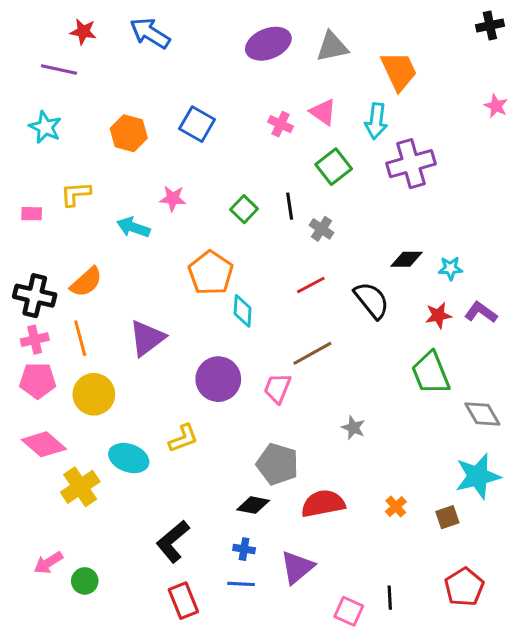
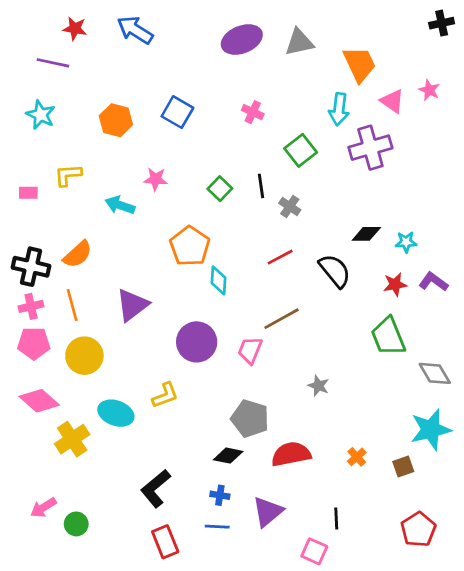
pink star: (496, 106) -> (429, 90), moved
pink triangle: (323, 112) -> (392, 101), moved
black line: (390, 598) -> (336, 518), moved

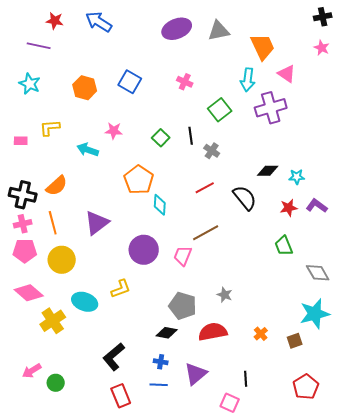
pink star: (429, 90) -> (322, 48), moved
green trapezoid: (388, 336) -> (284, 246), size x0.7
gray star: (318, 386) -> (225, 295), moved

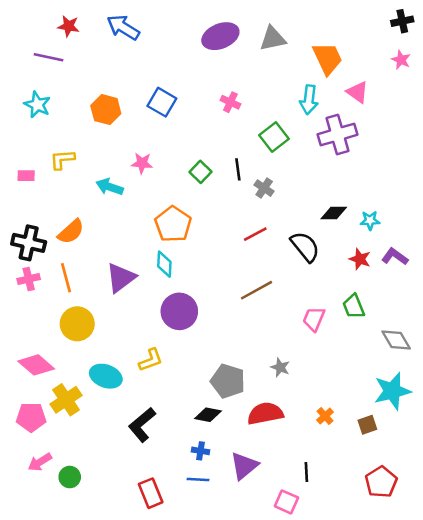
cyan diamond: (160, 205) -> (164, 264), moved
red star: (289, 208) -> (360, 259), turned 30
pink pentagon: (25, 251) -> (31, 417), moved
pink trapezoid: (183, 256) -> (314, 319), moved
black L-shape: (114, 357) -> (142, 425), moved

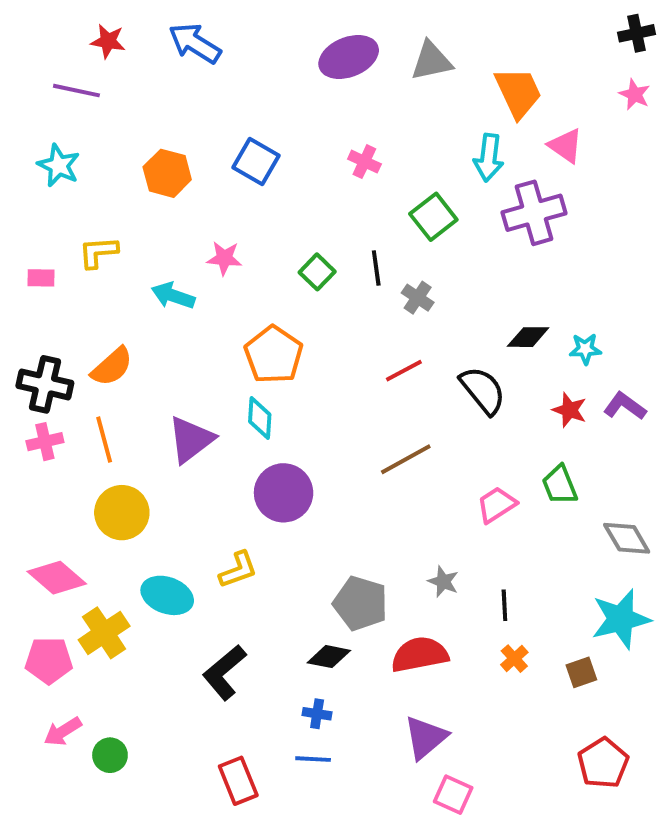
pink trapezoid: (314, 319) -> (497, 505), turned 35
purple triangle: (244, 466) -> (426, 737), moved
black line: (306, 472) -> (504, 605), moved

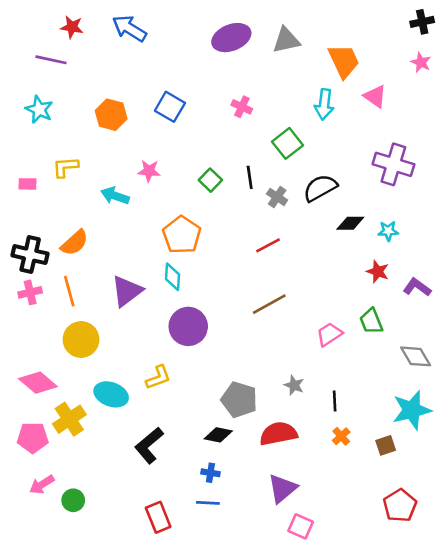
purple cross: (534, 213) -> (393, 164), moved, turned 33
black semicircle: (483, 390) -> (320, 188), moved, turned -80
purple L-shape: (625, 406) -> (417, 287), moved

